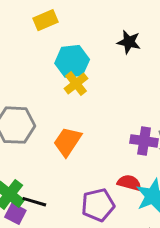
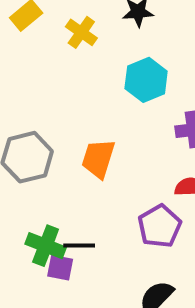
cyan hexagon: (72, 61) -> (146, 80), moved
yellow cross: (76, 83) -> (81, 32), moved

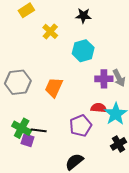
yellow cross: (81, 32) -> (50, 31), moved

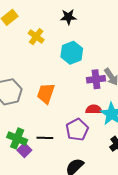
black line: (39, 130) -> (45, 138), moved
purple square: (27, 140) -> (24, 150), turned 32

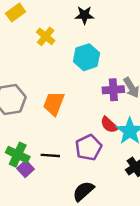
red semicircle: (94, 109) -> (109, 125), turned -140

